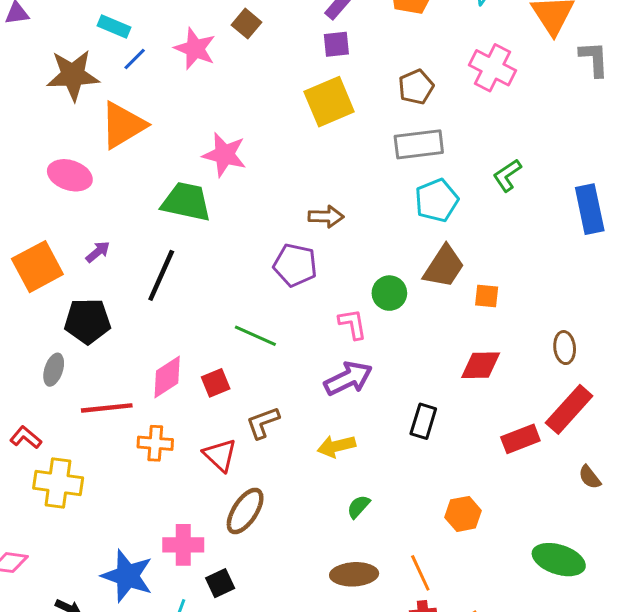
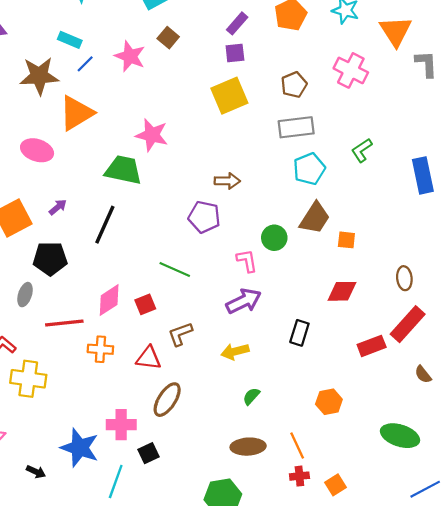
red triangle: (220, 455) -> (149, 358), turned -36

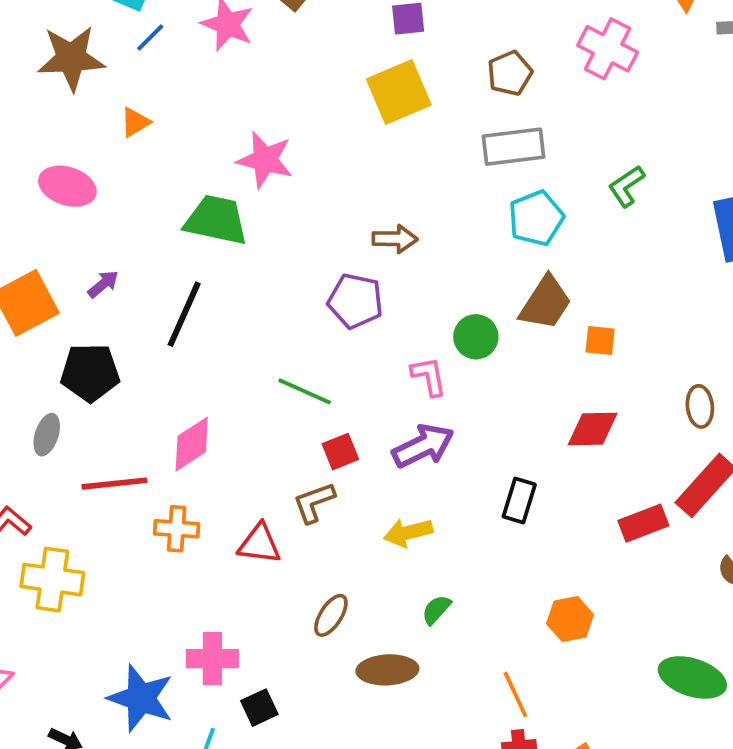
orange triangle: (76, 113) -> (135, 122), size x0.5
red square: (145, 304) -> (340, 452), moved
brown ellipse: (167, 400) -> (331, 615), moved, size x0.7
brown ellipse: (248, 447) -> (387, 670), moved

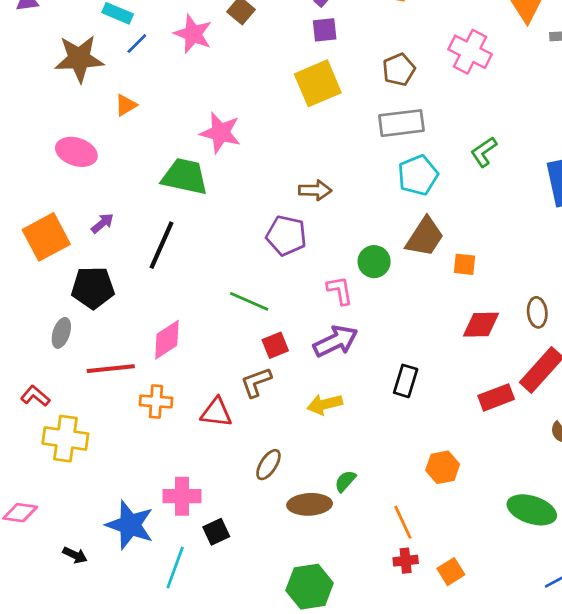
red diamond: (593, 429) -> (481, 325), moved
green semicircle: (436, 610) -> (345, 481), moved

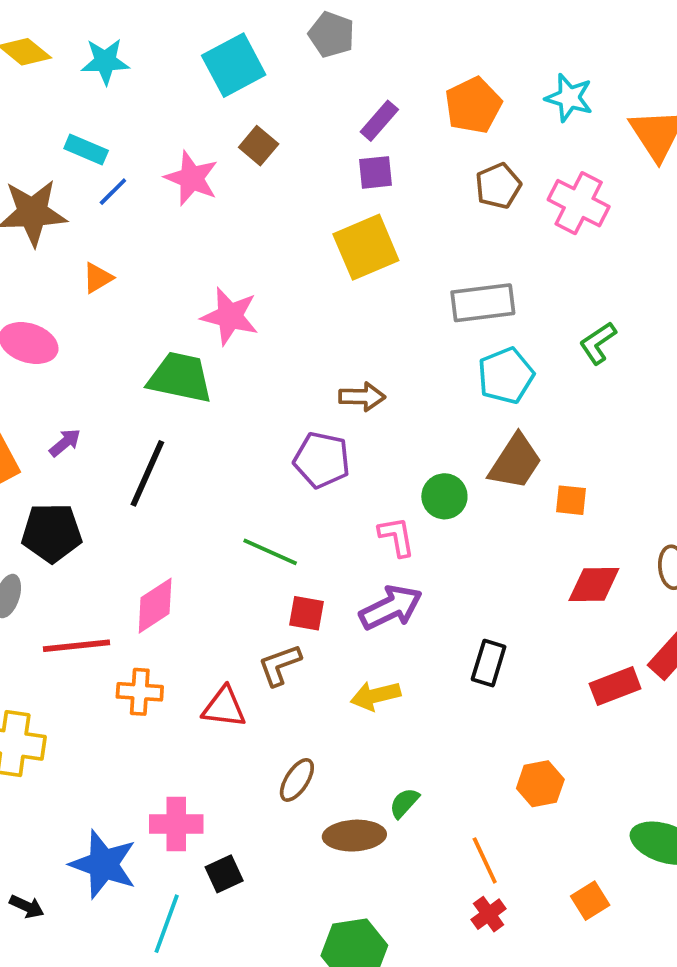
brown pentagon: (399, 70) -> (498, 186), moved
red square: (275, 345) -> (306, 613), turned 32
red cross: (406, 561) -> (489, 914), turned -30
orange square: (451, 572) -> (590, 901), moved

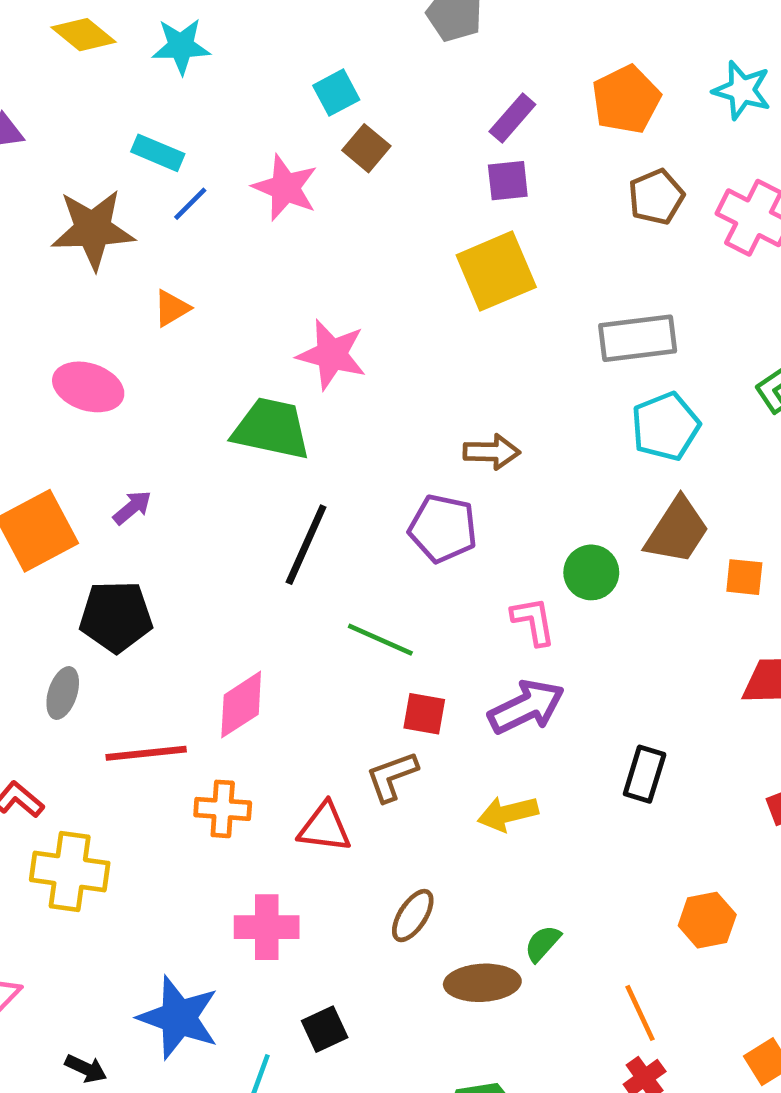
cyan square: (234, 65) -> (336, 93), moved, size x0.6
black line: (147, 473) -> (306, 545), moved
pink cross: (176, 824) -> (267, 927), moved

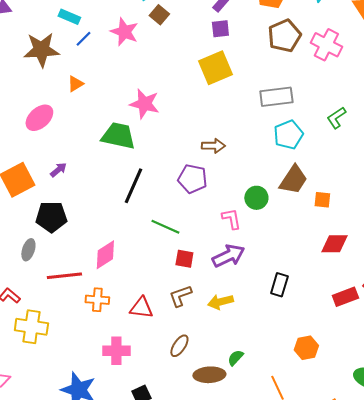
brown pentagon: (656, 197) -> (284, 36), size x1.4
pink ellipse: (88, 387) -> (39, 118), turned -60
brown L-shape: (392, 776) -> (180, 296), moved

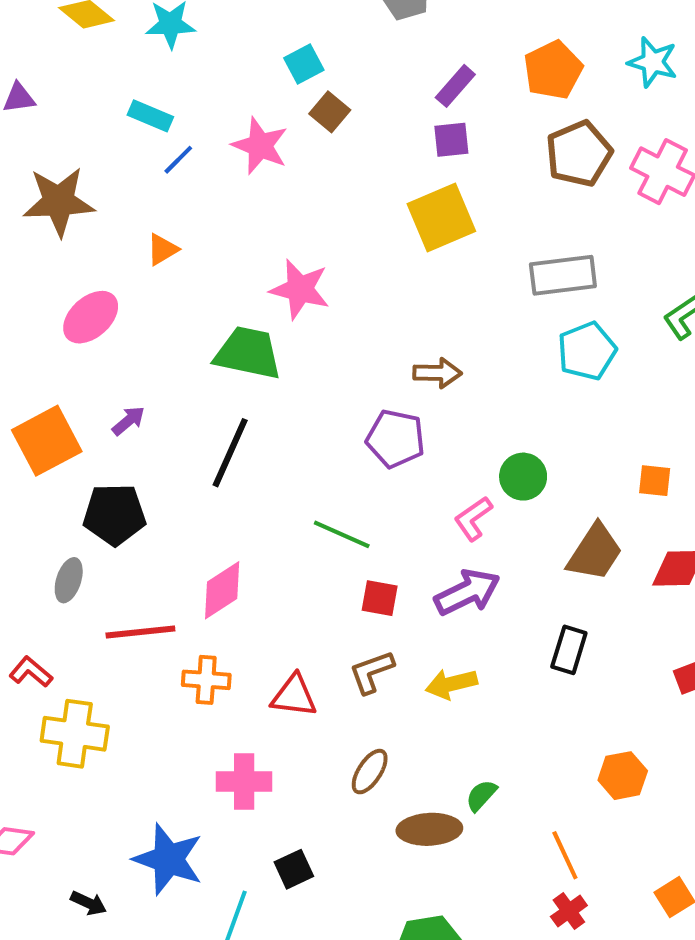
brown star: (41, 50) -> (59, 202), moved
brown trapezoid: (293, 180) -> (595, 552), moved
black line: (133, 186) -> (230, 453), moved
pink L-shape: (231, 219) -> (473, 518), turned -115

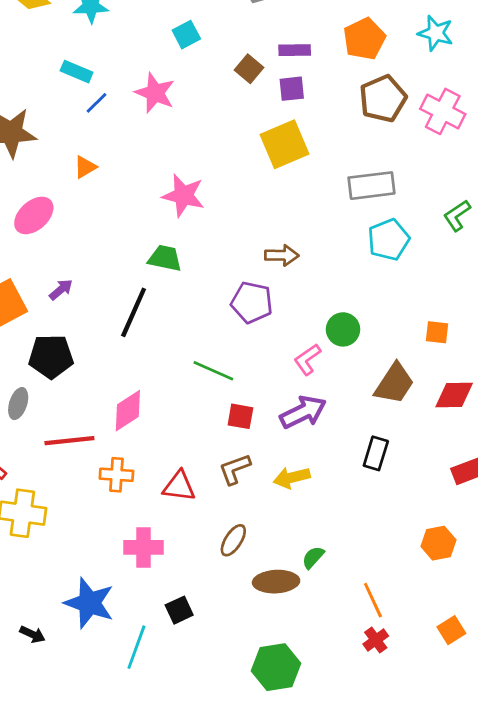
purple rectangle: (455, 86) -> (295, 50), turned 48
brown square: (330, 112) -> (249, 69), moved
green trapezoid: (248, 353) -> (165, 258), moved, size x0.7
orange hexagon: (623, 776) -> (438, 543), moved

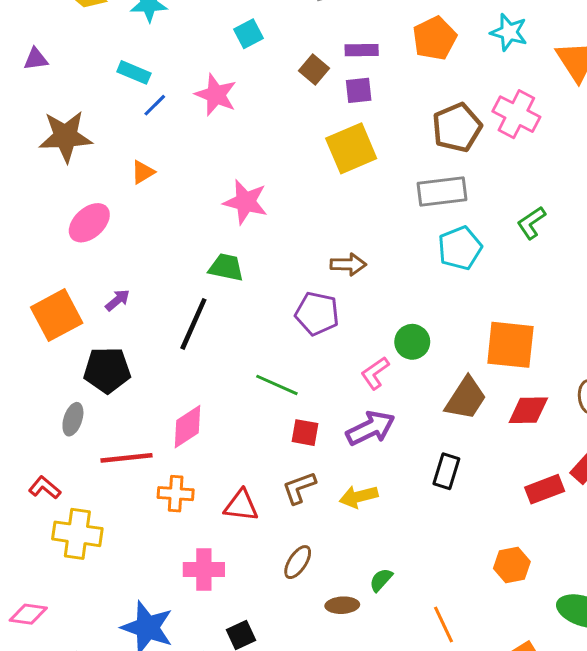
brown pentagon: (383, 99) -> (457, 128), moved
orange square: (437, 332) -> (510, 345), size x2.0
brown ellipse: (276, 582) -> (342, 605), size x0.7

